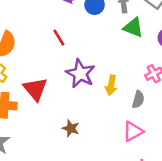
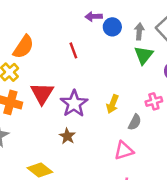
green triangle: (133, 28) -> (144, 55), turned 36
purple star: (80, 74) -> (74, 104), moved

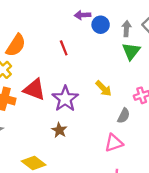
red triangle: (42, 93) -> (34, 90), turned -40
yellow arrow: (113, 104) -> (104, 88), moved, turned -66

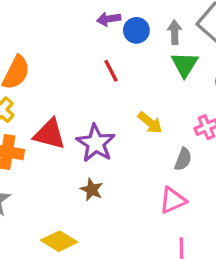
red line: (64, 48) -> (111, 71), moved

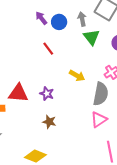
purple arrow: (109, 19) -> (41, 18), turned 72
purple star: (96, 143) -> (47, 94), size x0.6
gray semicircle: (183, 159) -> (101, 94), size x1.6

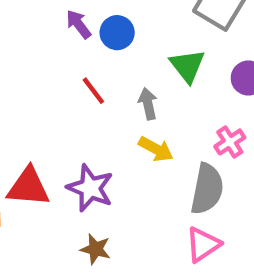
gray arrow: (82, 19) -> (148, 104), moved
purple star: (47, 94) -> (90, 188), size x1.5

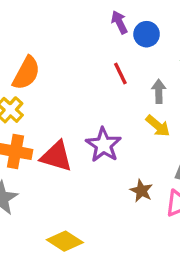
red triangle: (28, 187) -> (56, 156), moved
brown star: (96, 249) -> (141, 191), moved

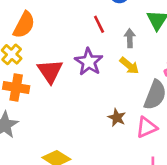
purple star: (104, 145) -> (89, 62), moved
red triangle: (56, 156) -> (50, 71), moved, turned 40

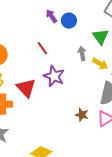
red line: (99, 24) -> (42, 48), moved
yellow arrow: (129, 66) -> (100, 64), moved

